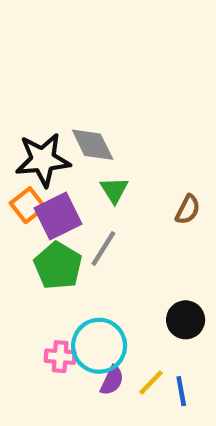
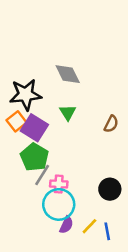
gray diamond: (93, 145) -> (68, 74), moved
purple square: (58, 216) -> (34, 128), turned -32
gray line: (103, 248) -> (42, 175), moved
pink cross: (60, 357) -> (59, 184), moved

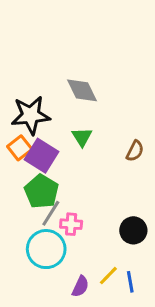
cyan circle: (59, 204) -> (46, 249), moved
purple semicircle: (66, 225) -> (80, 286), moved

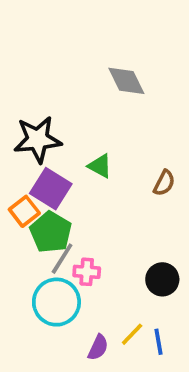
gray diamond: (82, 90) -> (126, 81), moved
green triangle: (82, 137) -> (100, 166), turned -30
orange square: (20, 148) -> (24, 211), moved

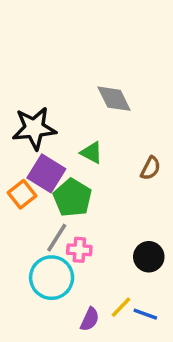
gray diamond: (126, 81) -> (114, 99), moved
green pentagon: (51, 232) -> (72, 198), moved
blue line: (159, 342) -> (145, 314), turned -60

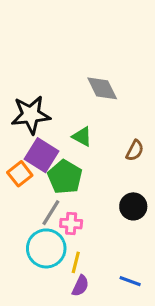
black circle: (149, 257) -> (133, 206), moved
yellow line: (121, 307) -> (76, 262), moved, turned -30

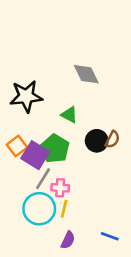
brown semicircle: (135, 150) -> (112, 139), moved
purple square: (42, 155) -> (35, 155), moved
black circle: (133, 206) -> (97, 141), moved
yellow line: (76, 262) -> (64, 209), moved

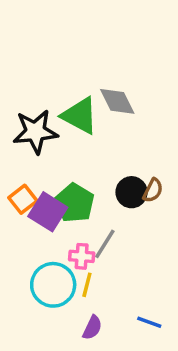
green triangle: (69, 115) -> (80, 116), moved, size x1.6
gray line: (43, 179) -> (105, 244), moved

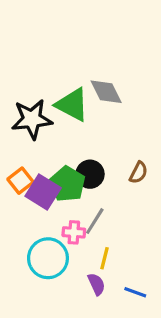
black circle: (132, 192) -> (90, 174), moved
yellow line: (87, 285) -> (105, 258), moved
purple semicircle: (92, 328) -> (96, 284), moved, turned -50

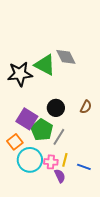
orange square: (20, 181) -> (15, 142), moved
green pentagon: (67, 184) -> (42, 130), moved
pink cross: (74, 232) -> (51, 162), moved
blue line: (135, 292) -> (84, 167), moved

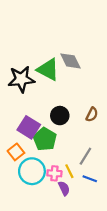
gray line: (59, 137) -> (85, 156), moved
yellow line: (65, 160) -> (69, 171), turned -40

